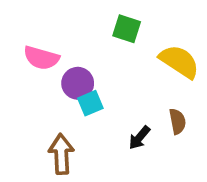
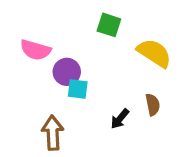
cyan square: (90, 103) -> (78, 89), turned 30

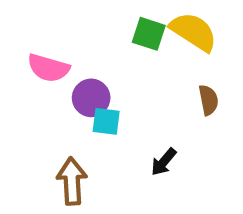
yellow semicircle: (154, 53) -> (194, 32), moved
brown semicircle: (153, 105) -> (208, 100), moved

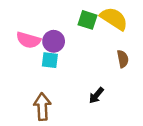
purple circle: (91, 98) -> (54, 41), moved
cyan square: (106, 121) -> (50, 60), moved

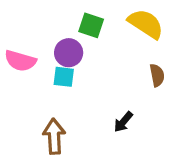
green square: (88, 20) -> (91, 25), moved
pink semicircle: (28, 40) -> (20, 61), moved

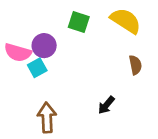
purple circle: (69, 53) -> (44, 46), moved
cyan square: (64, 77) -> (37, 68), moved, turned -36

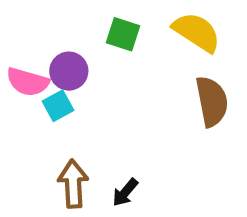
brown semicircle: (135, 65) -> (212, 101), size x1.6
black arrow: (106, 105) -> (125, 192), moved

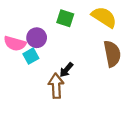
brown arrow: (73, 184) -> (56, 86), moved
black arrow: (125, 192) -> (66, 70), moved

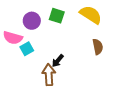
purple circle: (37, 38) -> (32, 21), moved
brown semicircle: (112, 54) -> (98, 47), size x0.7

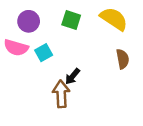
purple circle: (32, 21) -> (29, 21), moved
cyan square: (27, 49) -> (44, 53), moved

